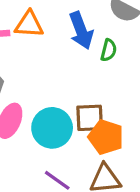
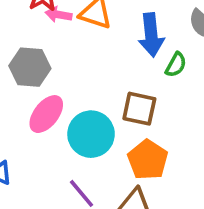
brown square: (90, 118) -> (139, 109), moved

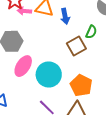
blue arrow: (151, 35) -> (65, 16), moved, size x0.7
brown square: (139, 109) -> (76, 46), moved, turned -36

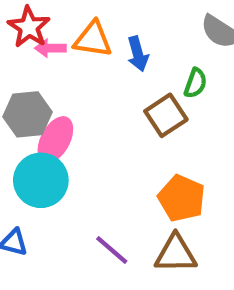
pink ellipse: (23, 66) -> (55, 140), moved
cyan circle: (49, 75) -> (41, 180), moved

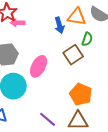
orange triangle: (93, 39) -> (77, 17), moved
pink ellipse: (55, 140) -> (39, 66), moved

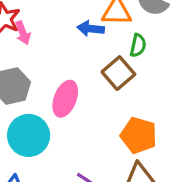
pink arrow: (18, 23) -> (23, 33), turned -104
blue arrow: (59, 25) -> (91, 29), turned 119

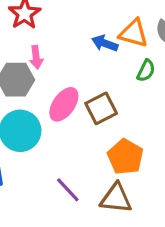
pink arrow: (23, 33) -> (36, 57), moved
brown square: (118, 73) -> (101, 108), moved

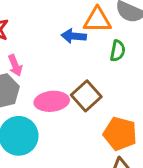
pink ellipse: (64, 104) -> (52, 101), turned 64

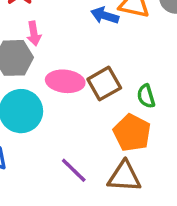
green semicircle: (118, 51) -> (146, 96), moved, turned 140

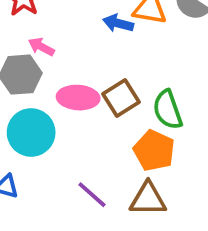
pink arrow: (34, 34) -> (41, 47), turned 130
green semicircle: (146, 96) -> (168, 110), size x1.5

